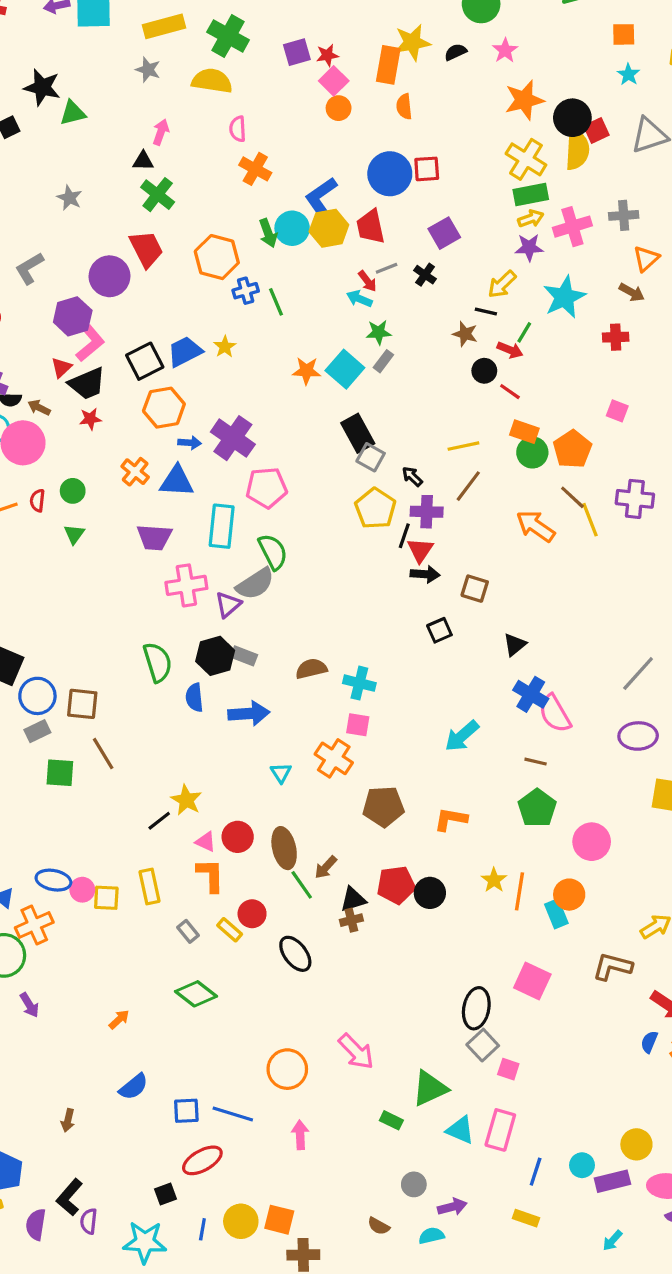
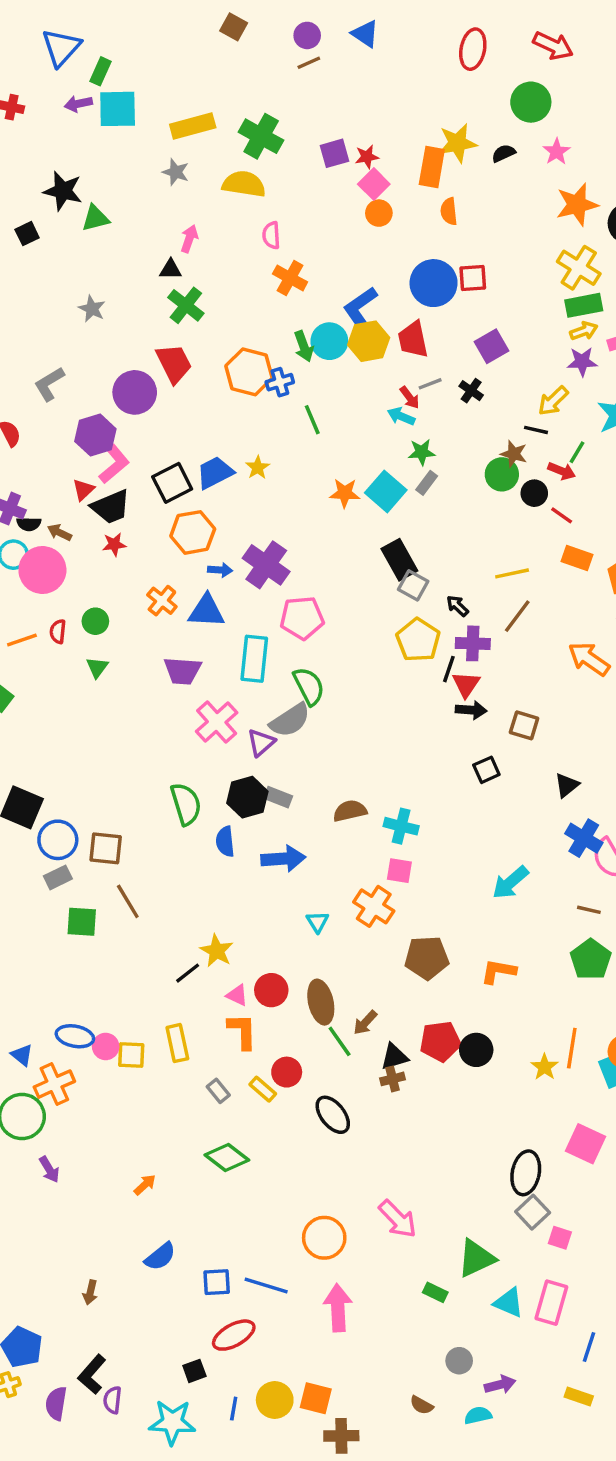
blue cross: (246, 291) -> (280, 382), moved
green circle: (532, 452) -> (502, 474), moved
pink cross: (186, 585) -> (217, 722), turned -33
yellow star: (494, 880) -> (545, 1067), moved
pink arrow: (300, 1135) -> (338, 1308), size x1.5

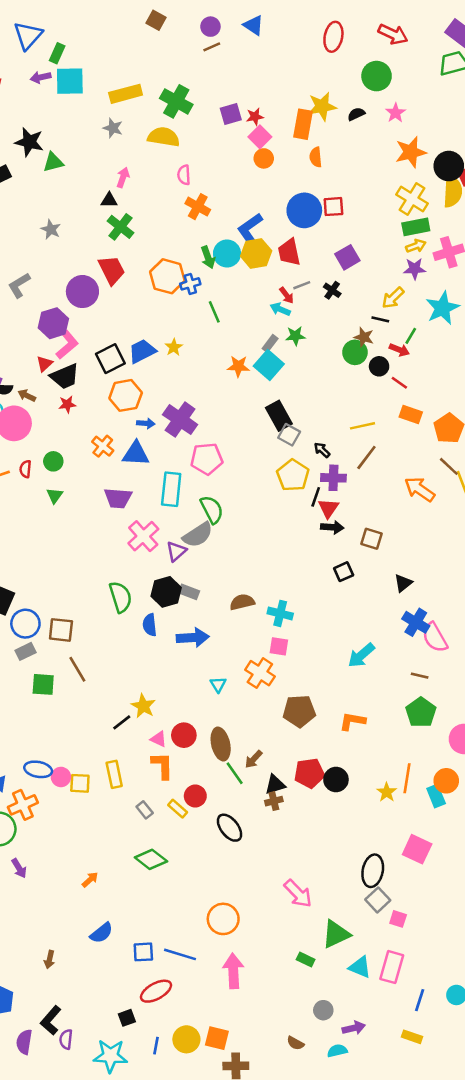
gray rectangle: (427, 483) -> (270, 343), moved
pink arrow: (398, 1219) -> (298, 894), moved

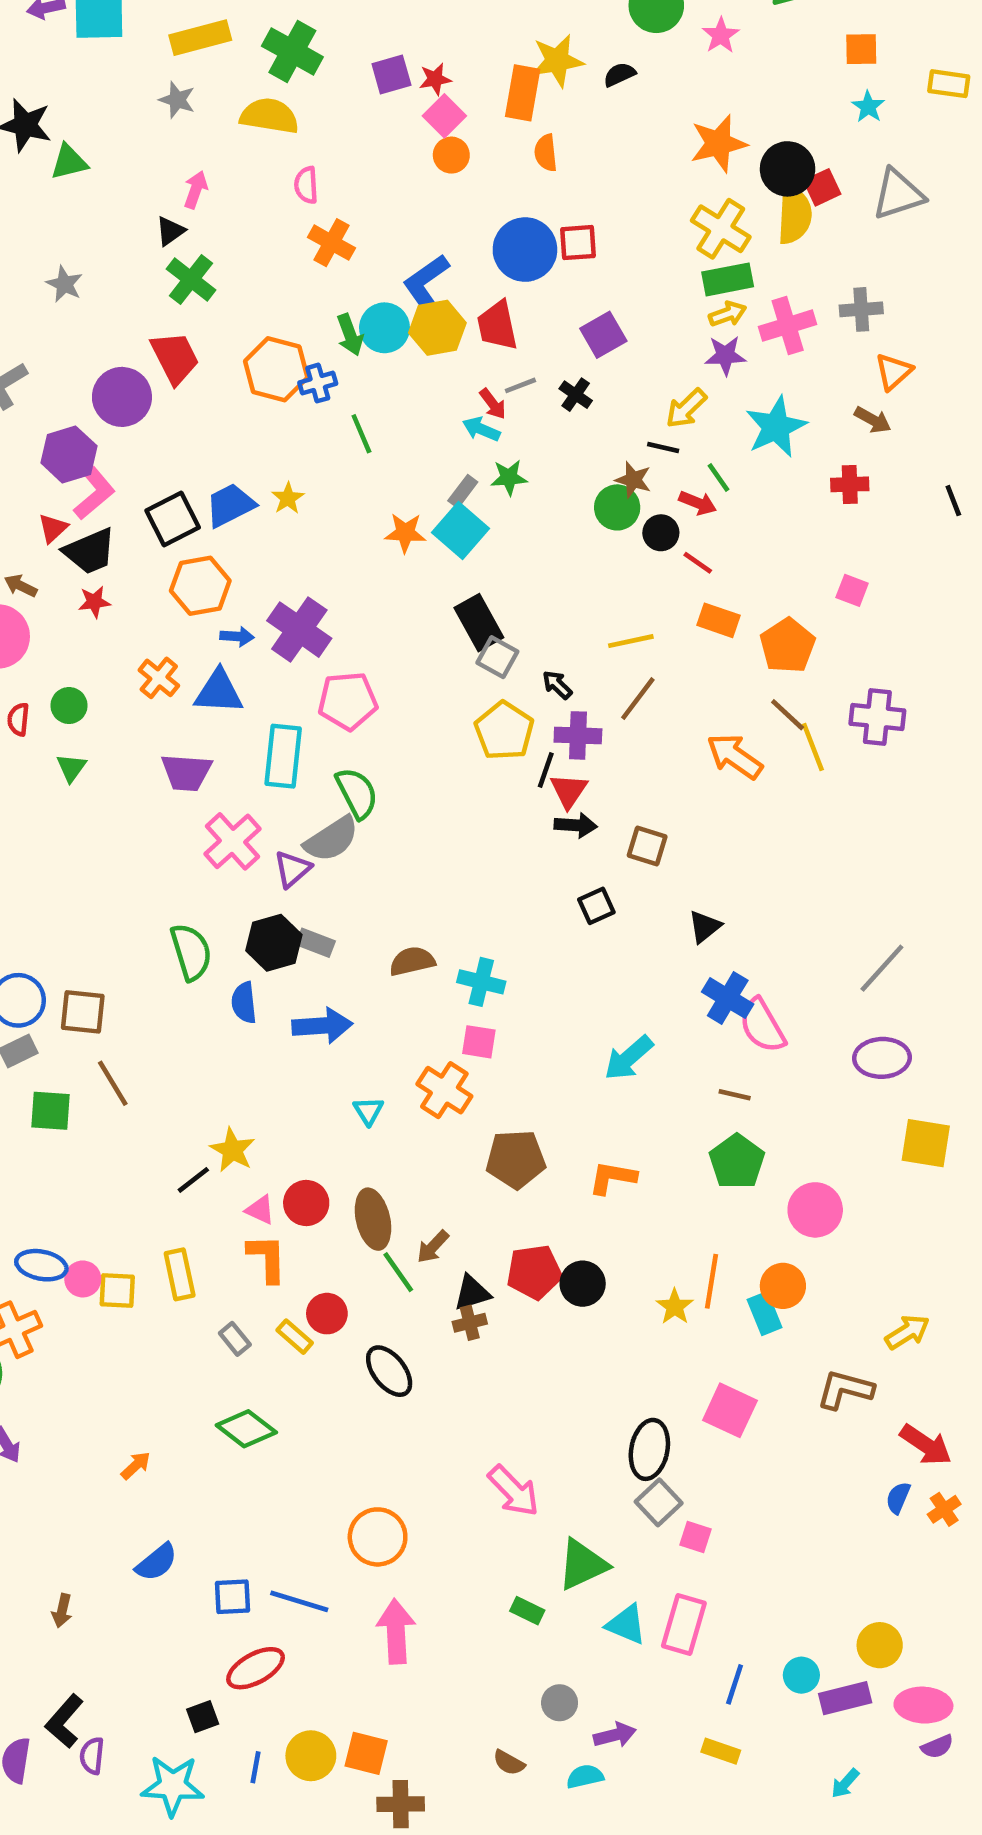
pink star: (396, 113) -> (721, 35), moved
black triangle: (109, 200) -> (170, 231), turned -36
green line: (411, 336) -> (718, 478), turned -66

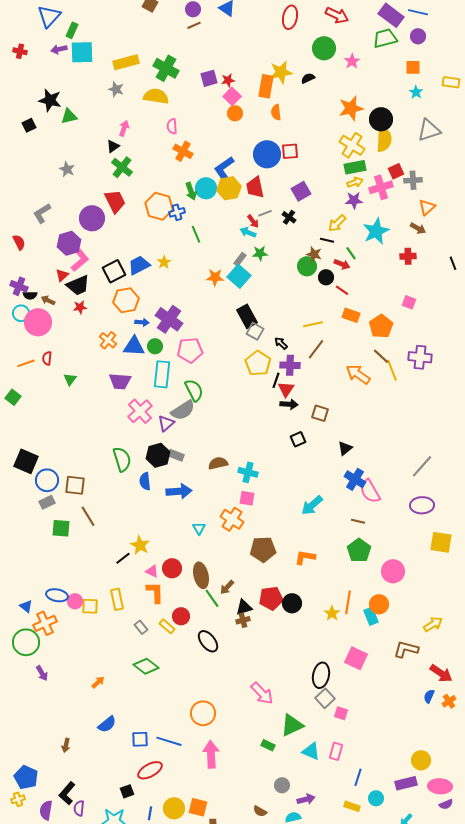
red square: (822, 187) -> (396, 171), moved
green circle: (69, 706) -> (155, 346), moved
pink rectangle: (684, 1624) -> (336, 751), size x0.7
cyan circle: (801, 1675) -> (376, 798), moved

